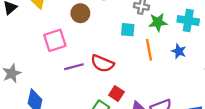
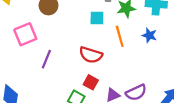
red semicircle: (102, 63) -> (91, 55), moved
purple line: (74, 67) -> (46, 59), turned -48

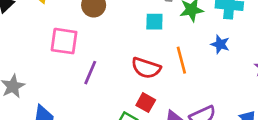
pink square: (25, 34) -> (64, 41), turned 30
orange line: (120, 36) -> (181, 60), moved

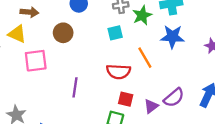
pink square: (64, 41) -> (36, 61), moved
blue star: (220, 44) -> (172, 37), size x1.5

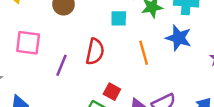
pink square: (36, 61) -> (28, 43), moved
red semicircle: (118, 72) -> (95, 52), moved, turned -95

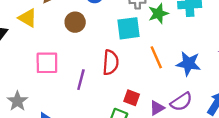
cyan square: (119, 18) -> (129, 28), size x1.5
blue star: (178, 38) -> (188, 64), moved

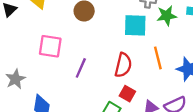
red semicircle: (111, 62) -> (123, 65), moved

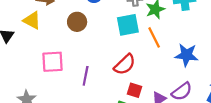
orange line: (158, 58) -> (154, 37), moved
red semicircle: (123, 65) -> (125, 64), turned 45

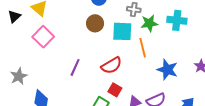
brown circle: (77, 22) -> (95, 23), moved
pink square: (53, 62) -> (43, 37), moved, turned 35

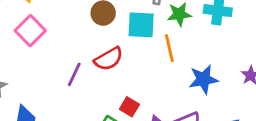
red semicircle: (111, 65) -> (109, 59), moved
blue star: (167, 70) -> (203, 79), turned -30

